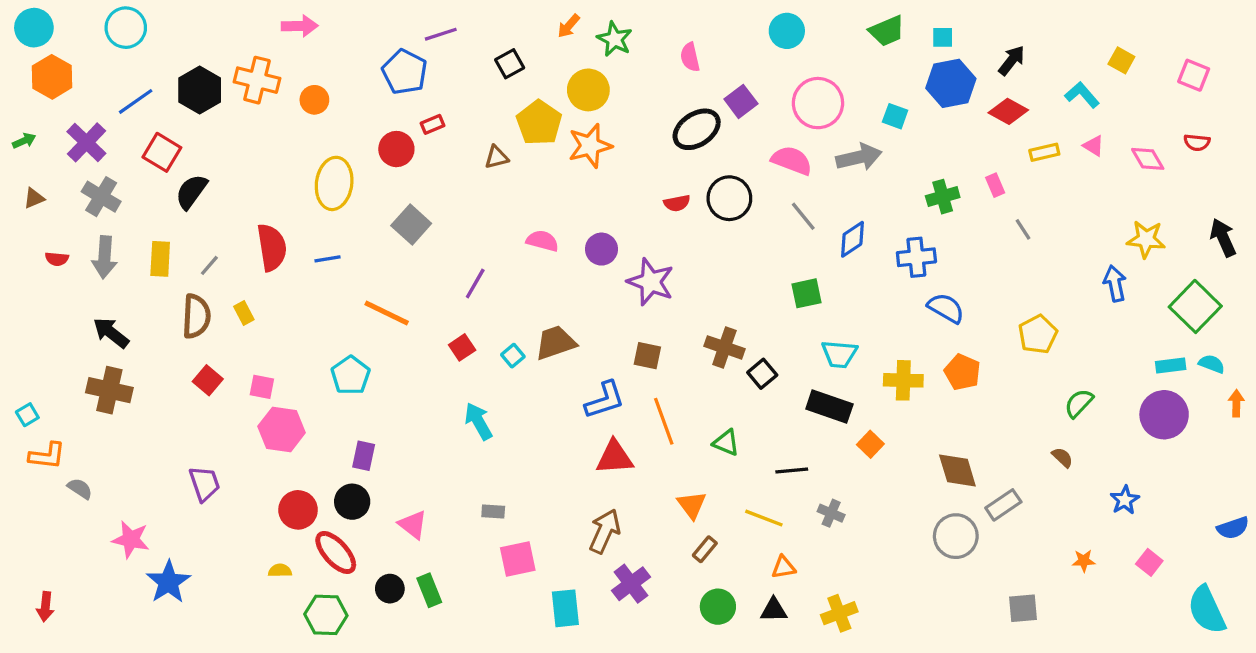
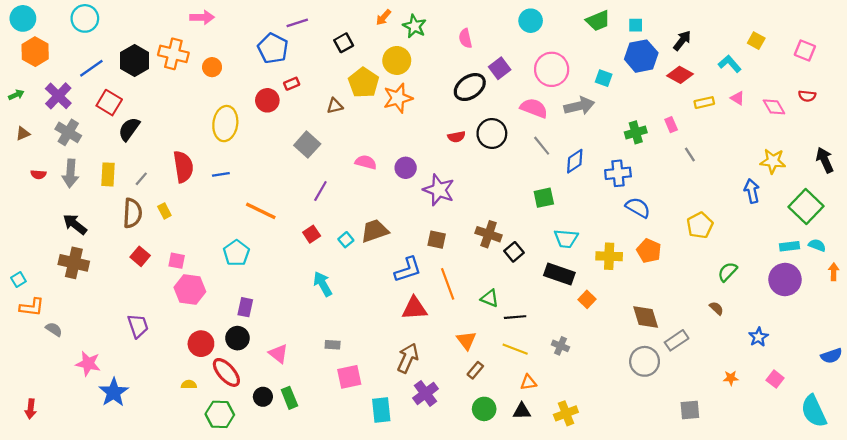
gray square: (411, 224) -> (307, 145), moved
black line: (792, 471) -> (515, 317), moved

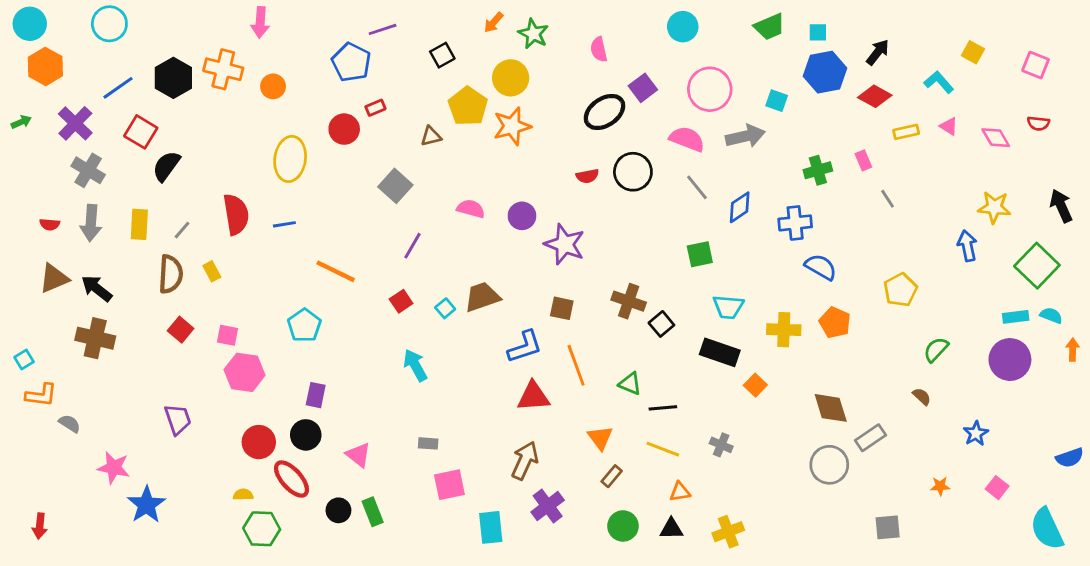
pink arrow: (202, 17) -> (260, 22), turned 95
brown triangle: (23, 133) -> (54, 278), moved, size x1.6
green hexagon: (220, 414) -> (262, 529), moved

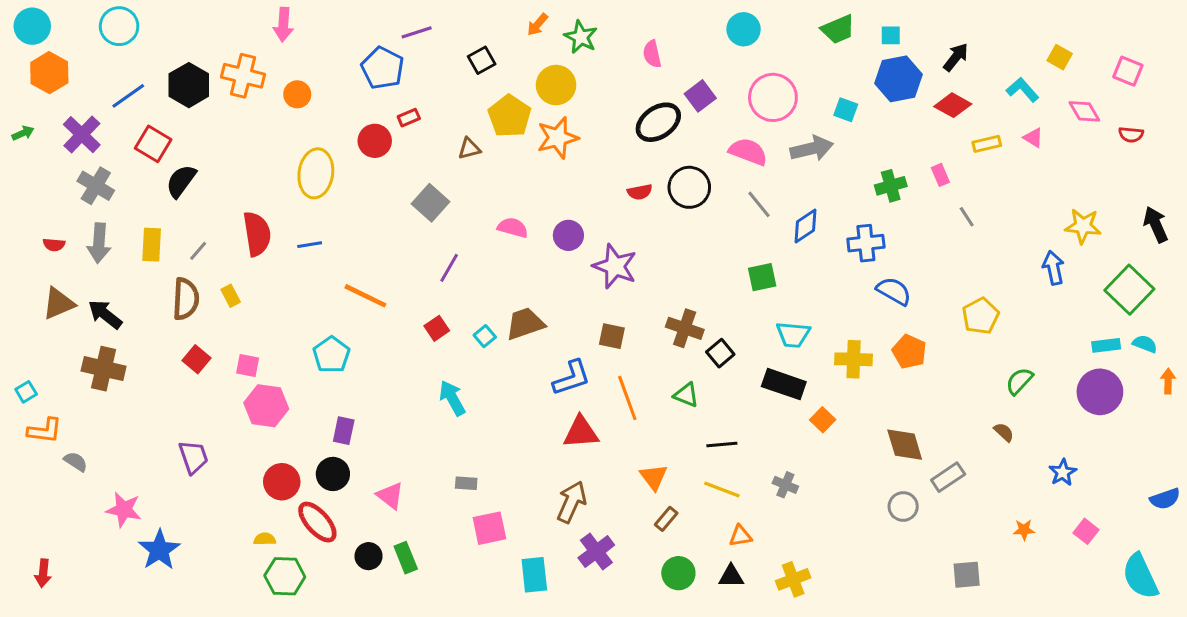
pink diamond: (996, 138) -> (1084, 111), moved
green triangle: (630, 384) -> (686, 395), moved
gray circle: (829, 465) -> (903, 507), size x0.7

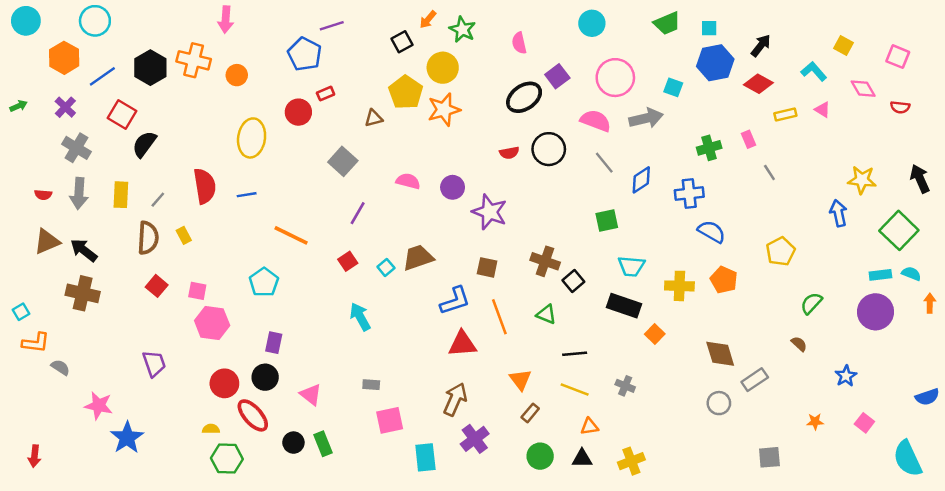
black square: (482, 60) -> (402, 42), moved
orange hexagon: (49, 73) -> (64, 58), moved
purple cross: (82, 135) -> (65, 107), size x0.7

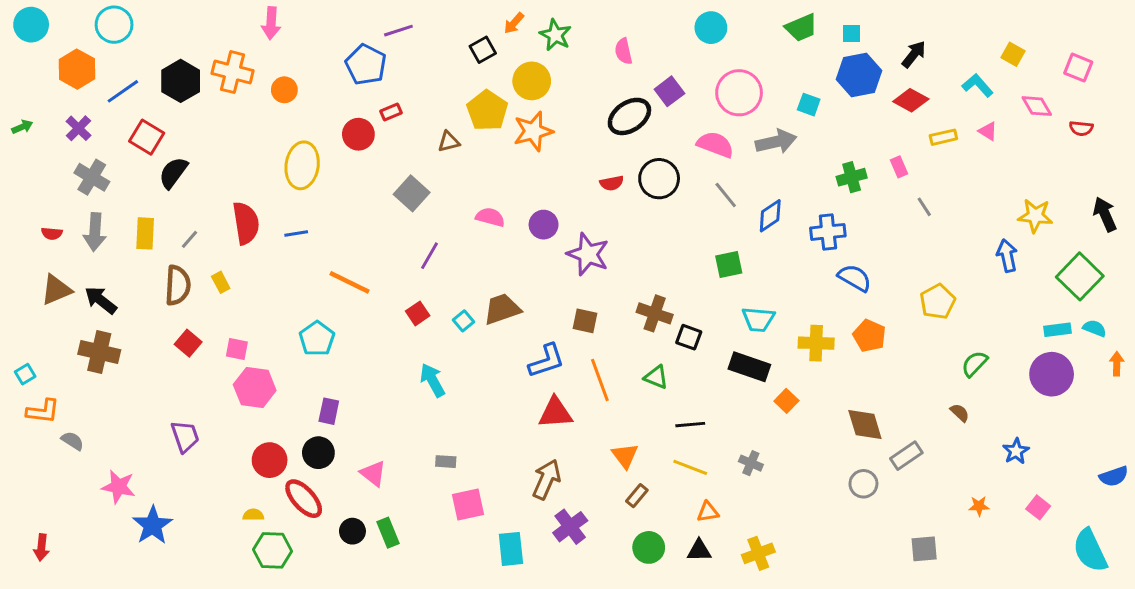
black square: (573, 281) -> (689, 337), turned -30

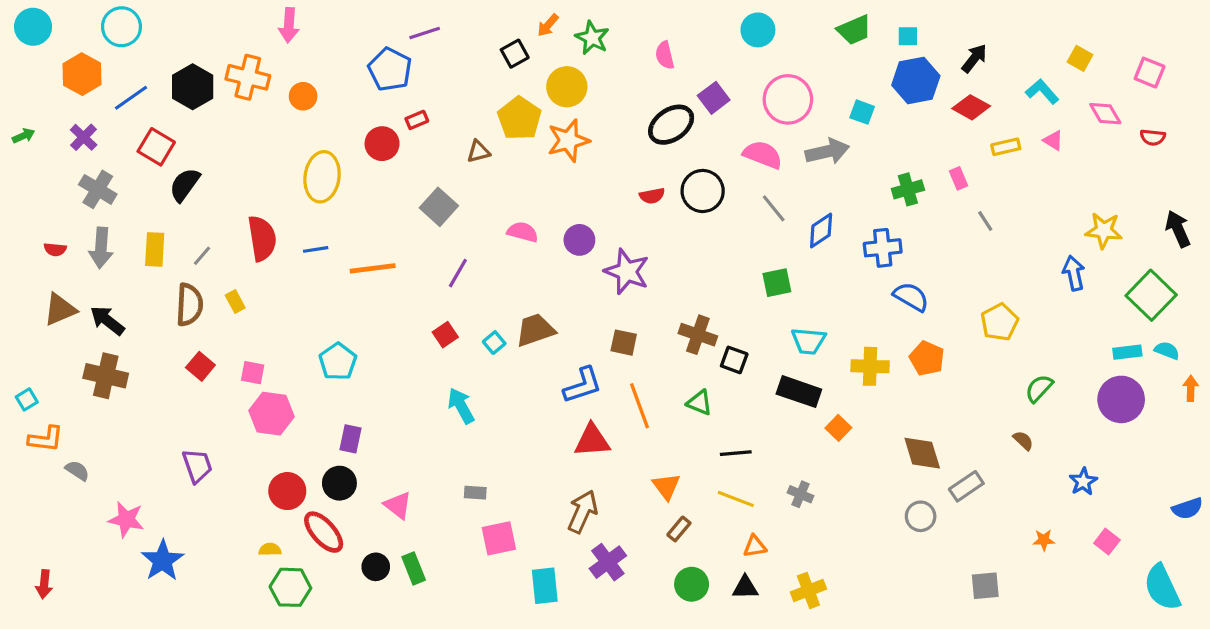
orange line: (350, 282) -> (373, 268), moved, turned -33

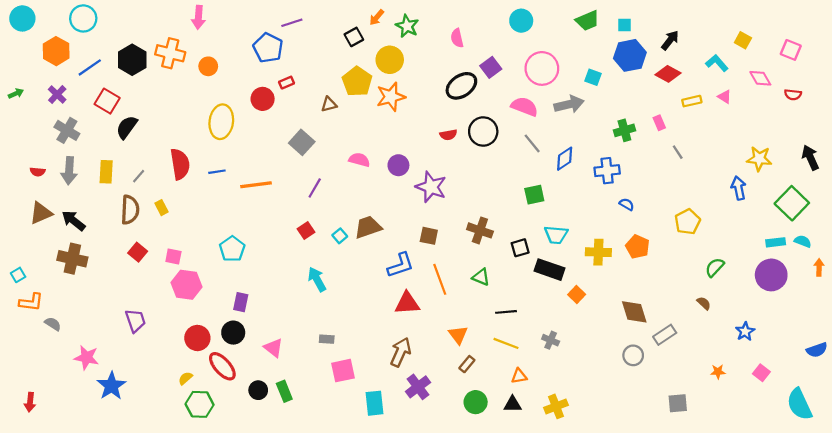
blue semicircle: (911, 297) -> (627, 204), size x0.6
black square: (734, 360) -> (520, 248), moved, turned -36
yellow semicircle: (270, 549) -> (185, 378), turned -40

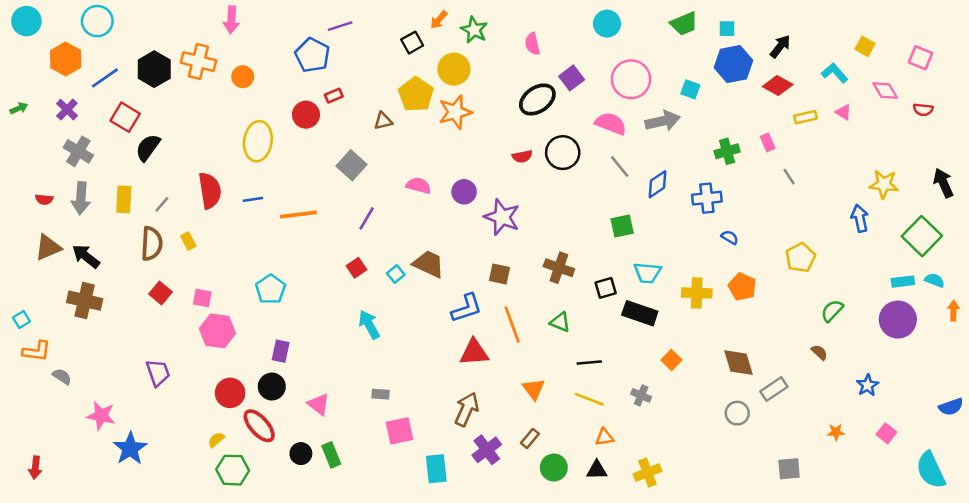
brown trapezoid: (368, 227) -> (429, 264), turned 44
orange square: (577, 295) -> (671, 360), moved
brown rectangle: (467, 364) -> (530, 438), moved

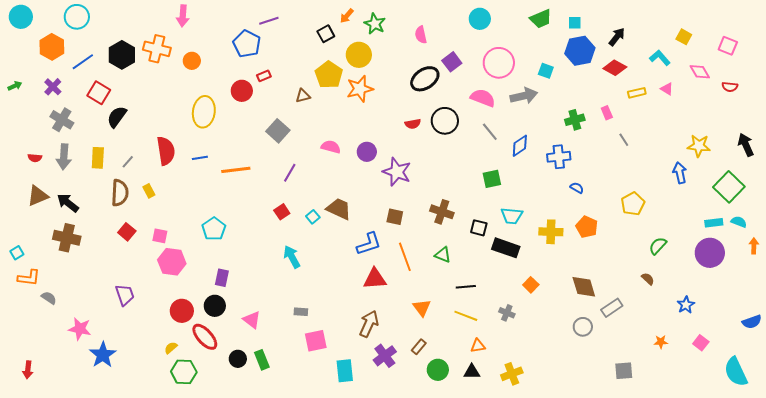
black square: (606, 288) -> (479, 228), turned 30

